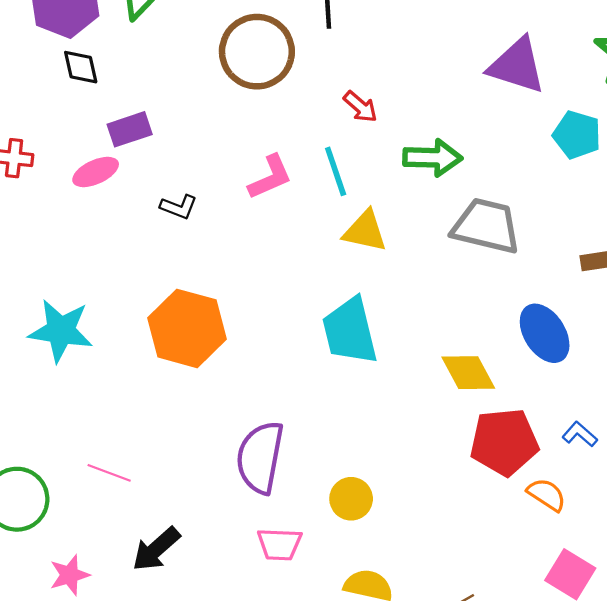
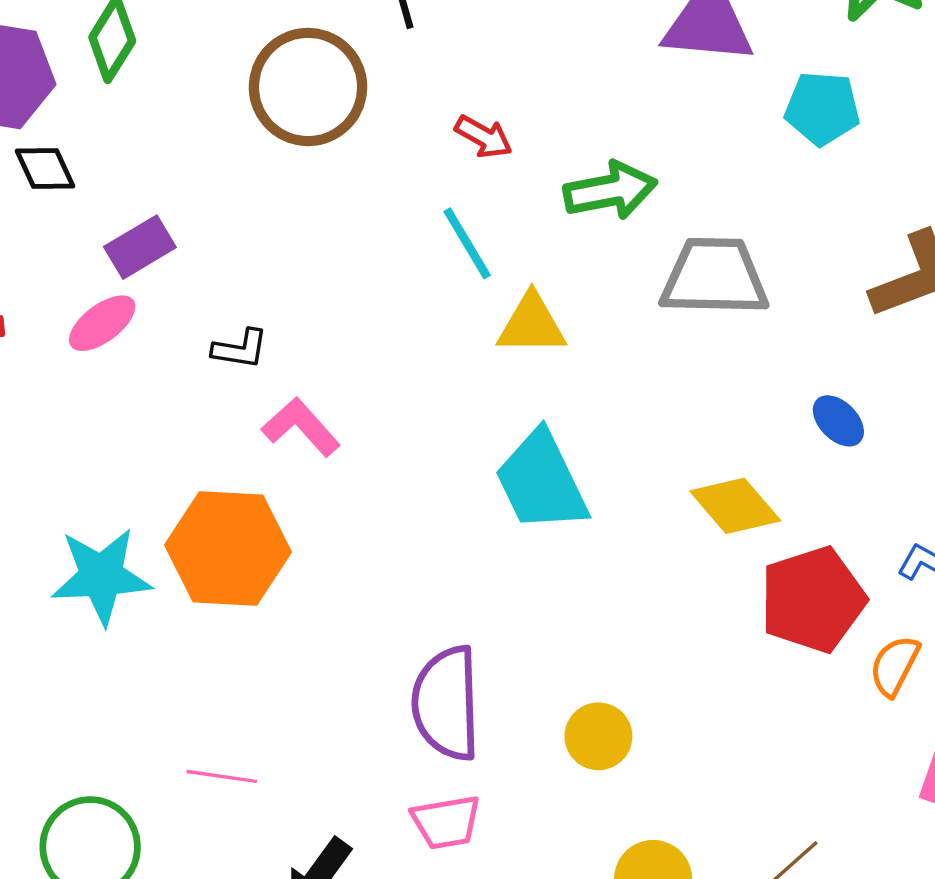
pink L-shape: (270, 177) -> (301, 427), moved, turned -96
orange hexagon: (187, 328) -> (228, 549), moved
blue ellipse: (545, 333) -> (838, 421), size x0.6
orange semicircle: (547, 495) -> (895, 666), turned -84
pink trapezoid: (279, 544) -> (446, 822), moved

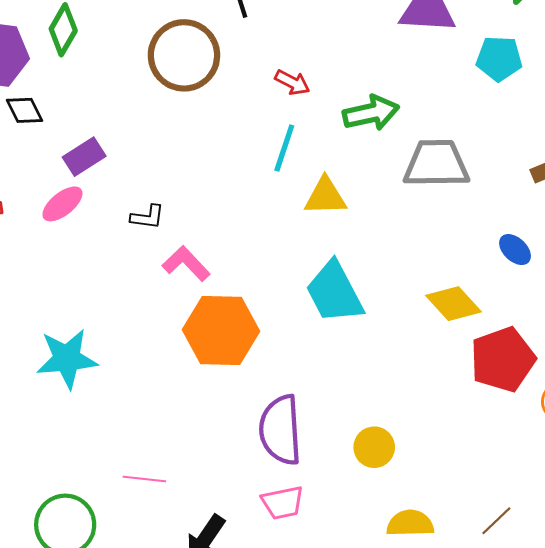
cyan line: (467, 243) -> (284, 148), turned 51
orange hexagon: (228, 549) -> (221, 330), moved

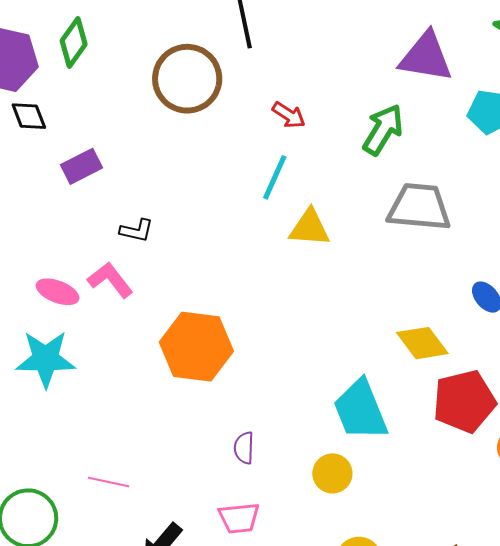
green arrow: (371, 113) -> (383, 130), moved, turned -52
pink ellipse: (62, 204) -> (58, 292), moved, turned 54
pink L-shape: (186, 264) -> (110, 280), moved
cyan trapezoid: (334, 292) -> (360, 410), moved
purple semicircle: (280, 430) -> (244, 448), size x0.5

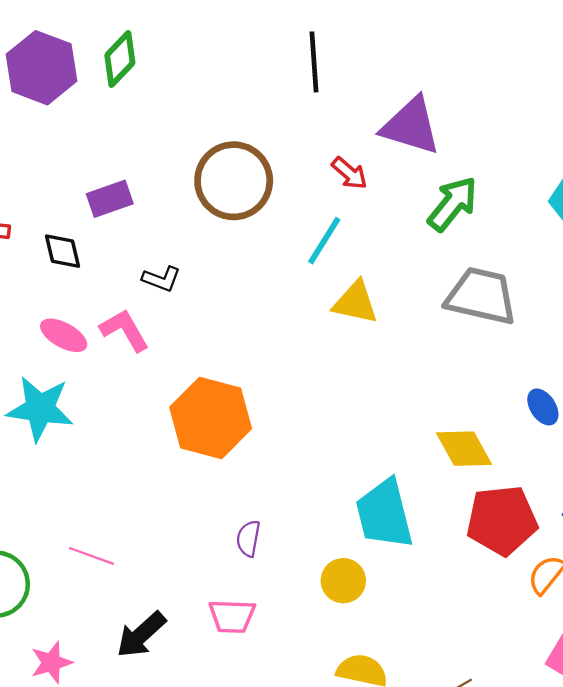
purple triangle: (426, 57) -> (411, 126), moved
brown circle: (187, 79) -> (234, 181), moved
black diamond: (29, 116) -> (63, 251), moved

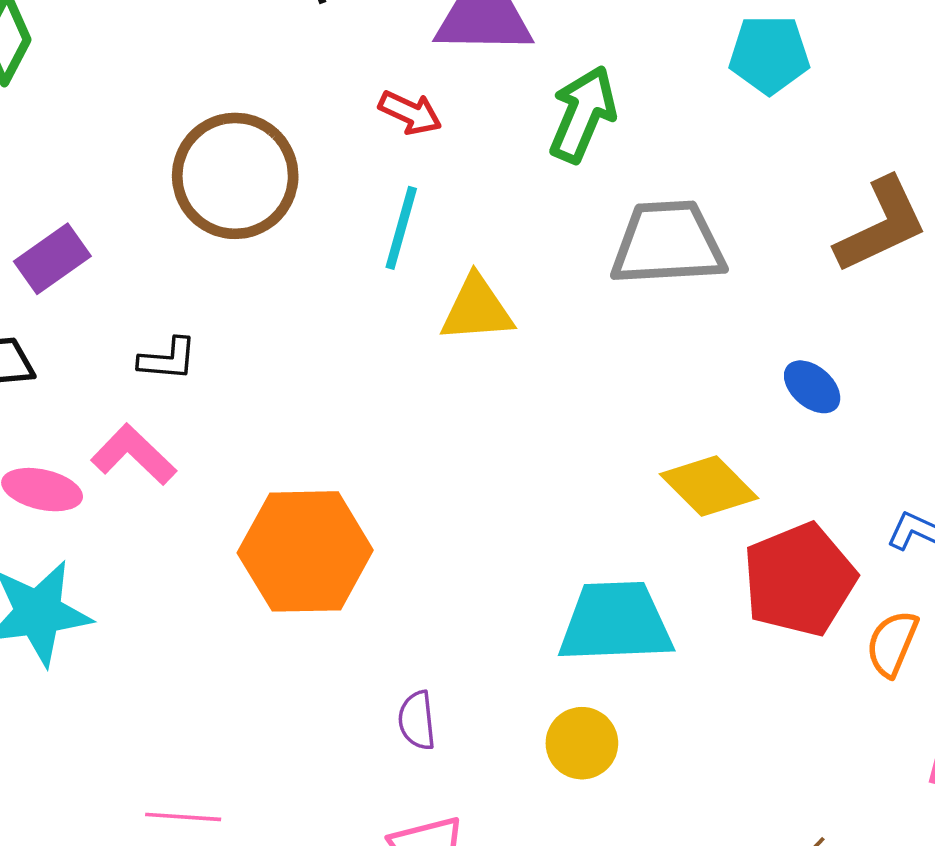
cyan trapezoid: (384, 514) -> (616, 622), turned 118

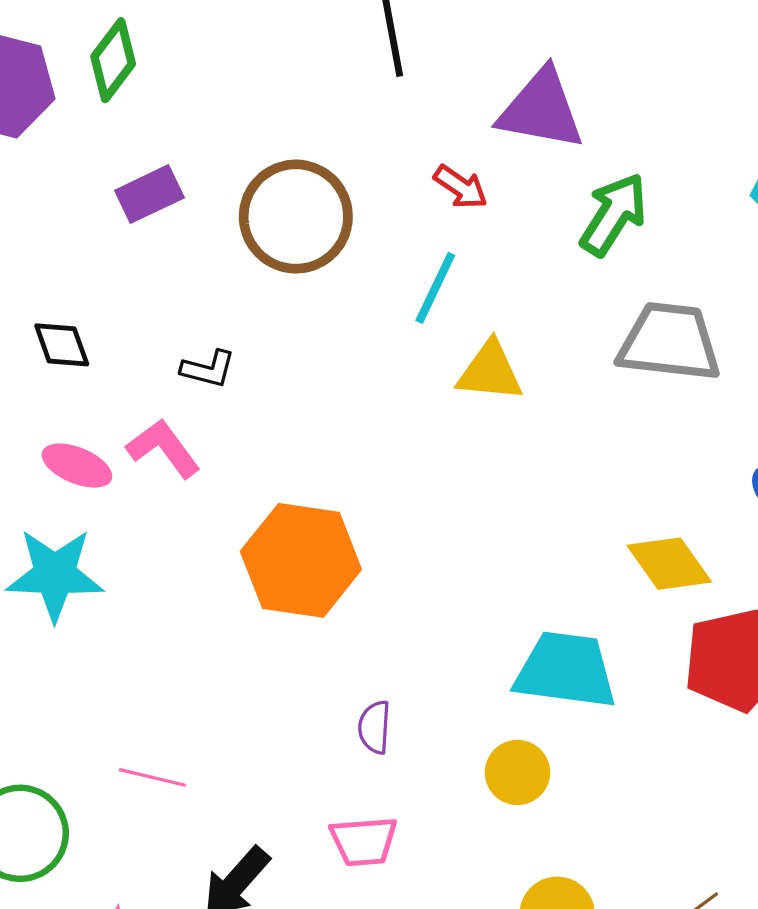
purple rectangle: (52, 259) -> (149, 194), moved

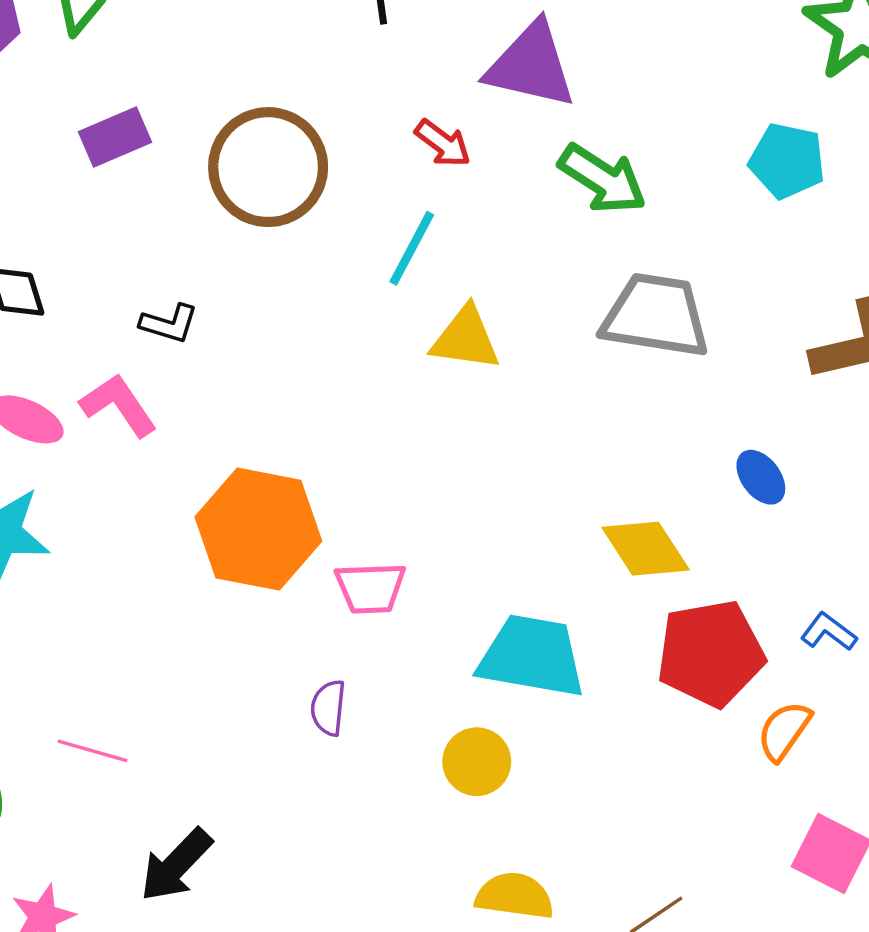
green arrow: (614, 214) -> (602, 179), turned 88
pink trapezoid: (364, 841) -> (370, 588), moved

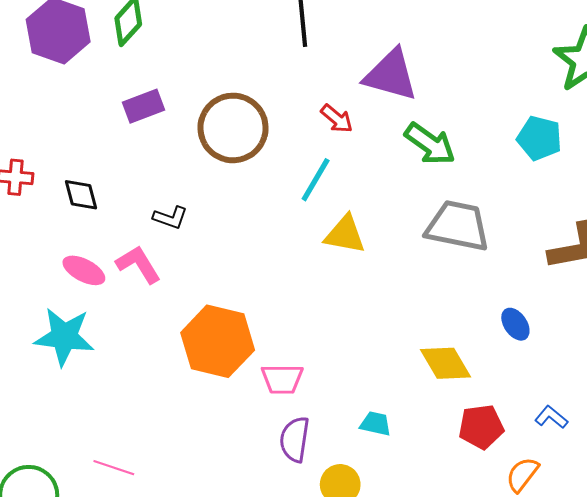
red pentagon: (711, 653) -> (481, 427), size x0.7
cyan trapezoid: (532, 656) -> (376, 424), size x0.5
purple semicircle: (328, 708) -> (295, 439), moved, size x1.4

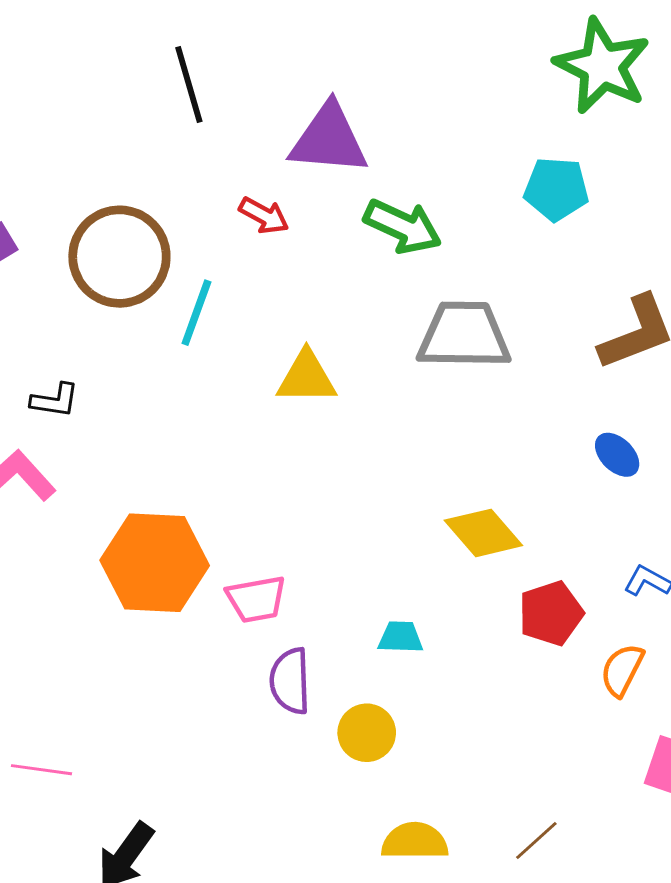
cyan line: (316, 180) -> (196, 313), moved
blue ellipse: (515, 324) -> (617, 455), moved

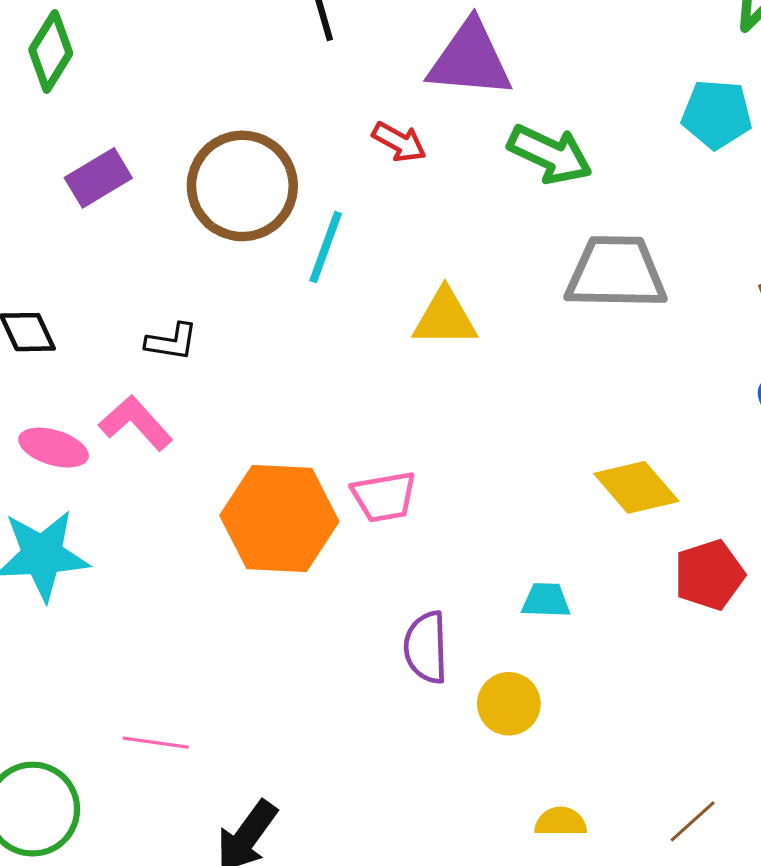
pink trapezoid: (256, 599) -> (384, 497), moved
yellow semicircle: (415, 841) -> (561, 822), size x0.7

